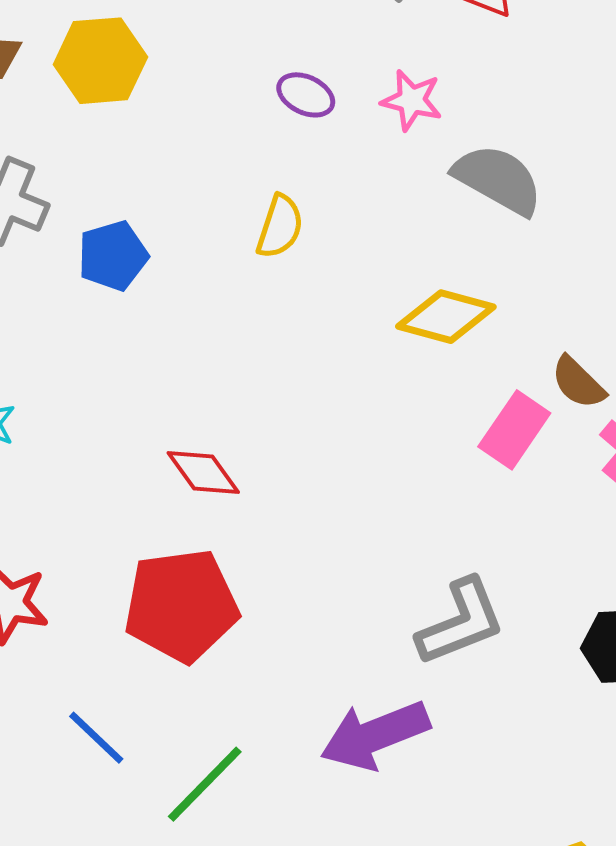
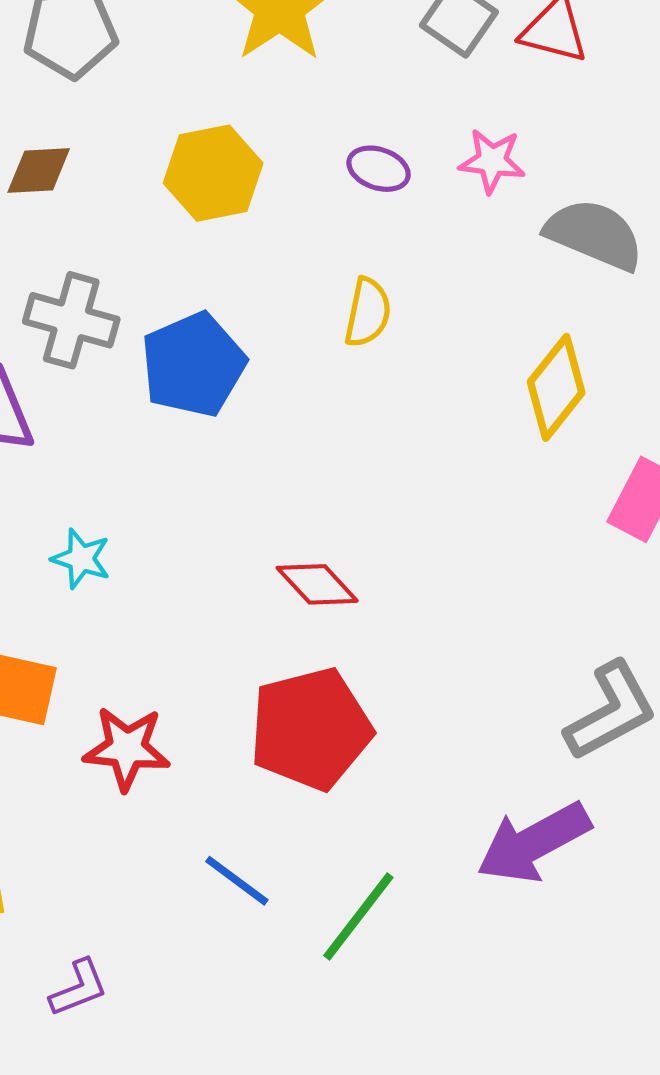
yellow hexagon: (100, 61) -> (213, 173), moved
blue pentagon: (113, 256) -> (193, 365), size x1.4
yellow diamond: (446, 317) -> (556, 387), turned -60

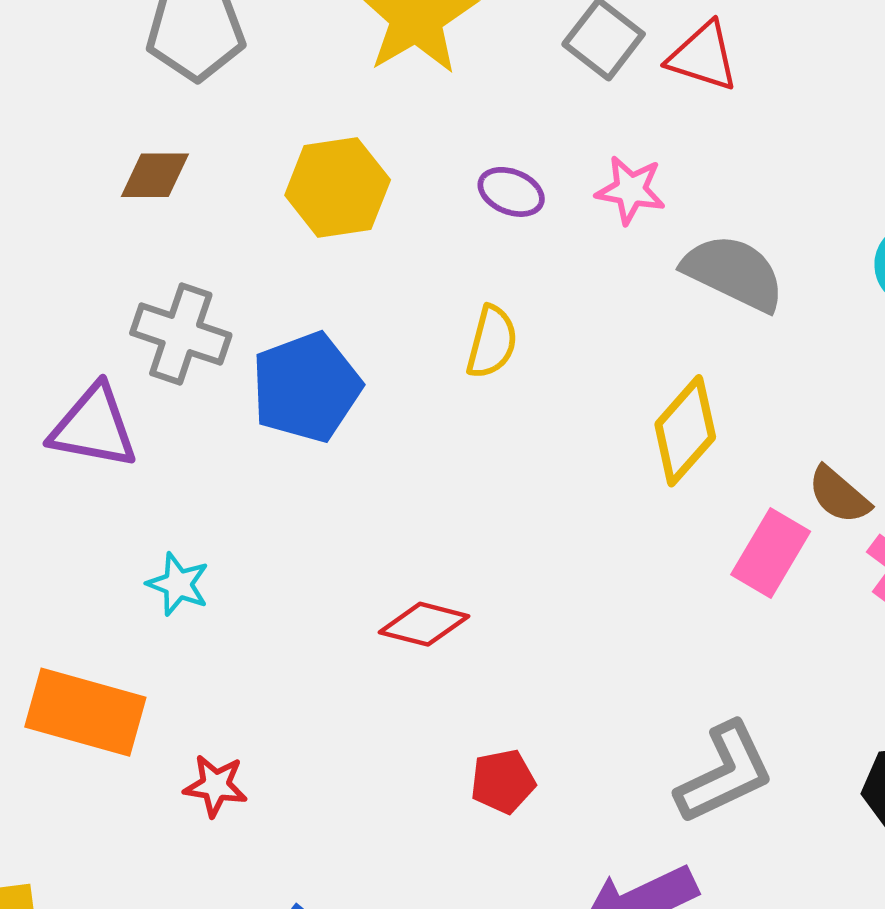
red diamond: (317, 584) -> (424, 624), turned -36
red pentagon: (311, 729) -> (503, 781), moved, size x0.5
red star: (127, 748) -> (216, 786), size x0.7

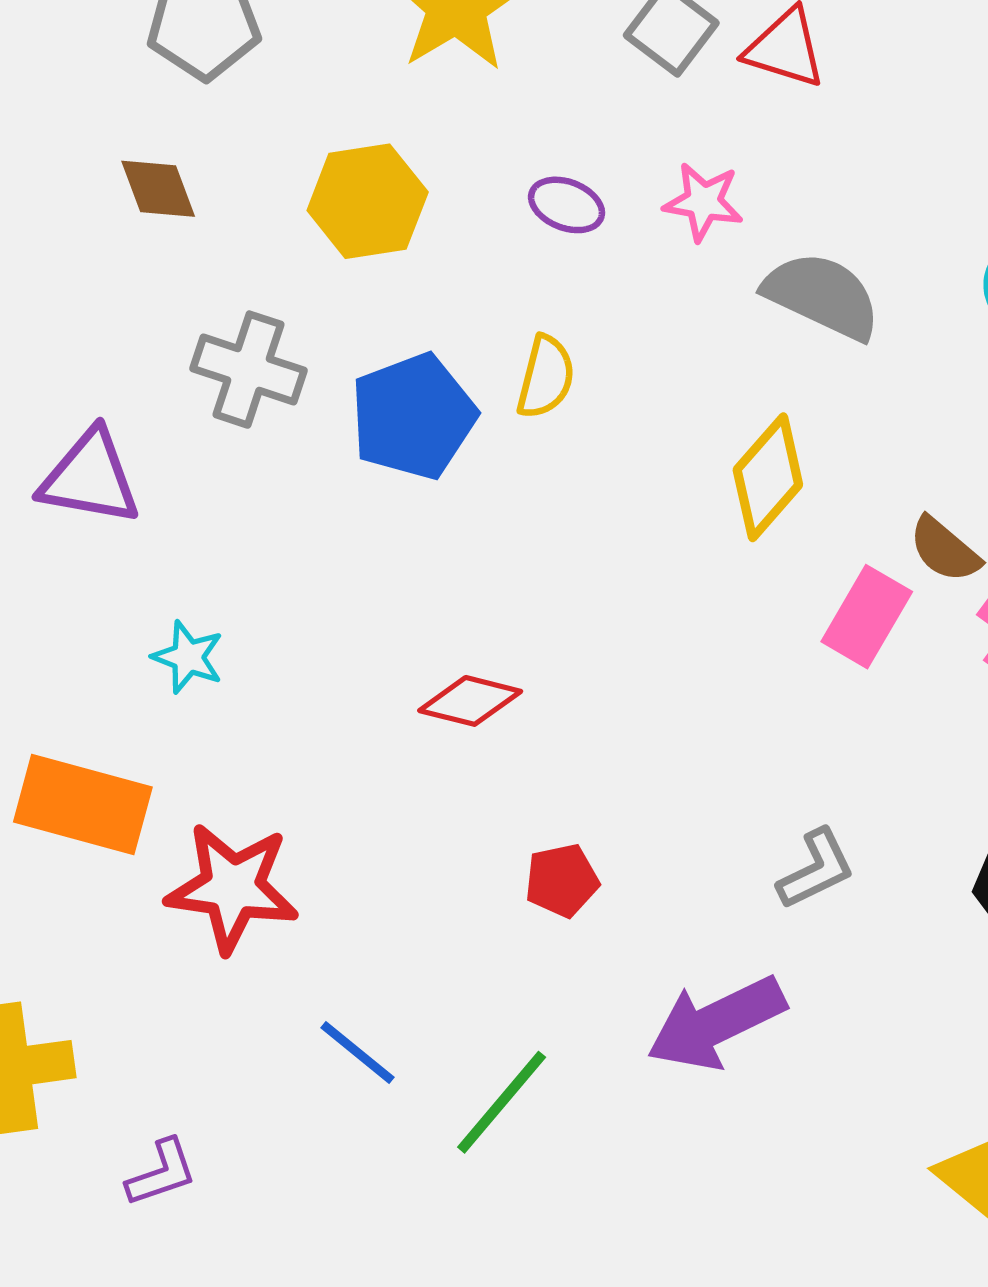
brown diamond: (155, 175) -> (158, 189), turned 70
gray cross: (181, 334) -> (249, 370), moved
blue pentagon: (306, 387) -> (413, 416), moved
gray L-shape: (725, 773) -> (816, 869), size x0.7
red star: (216, 786) -> (233, 888), size x1.8

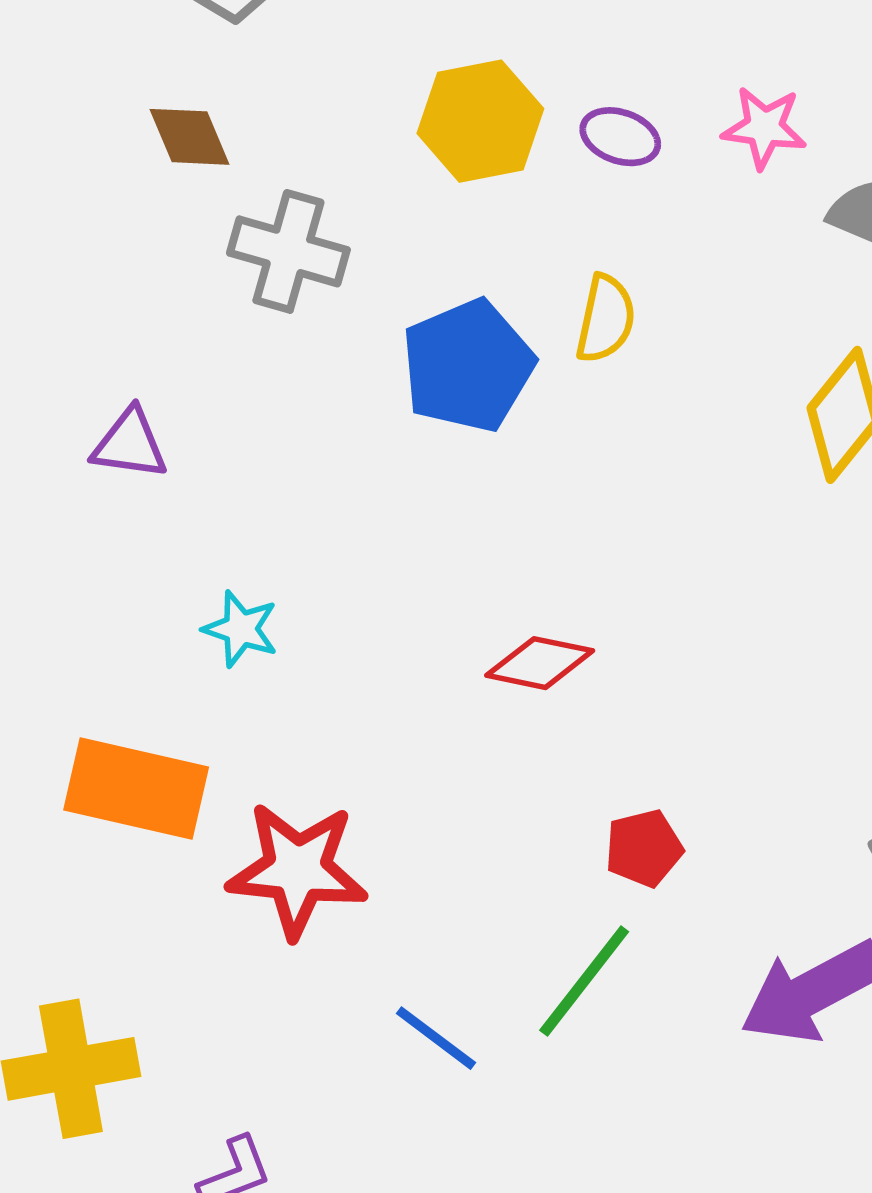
yellow hexagon: (368, 201) -> (480, 121), moved
gray cross: (249, 370) -> (288, 251), moved
purple triangle: (90, 478) -> (130, 444), size x0.7
green line: (502, 1102) -> (584, 981), moved

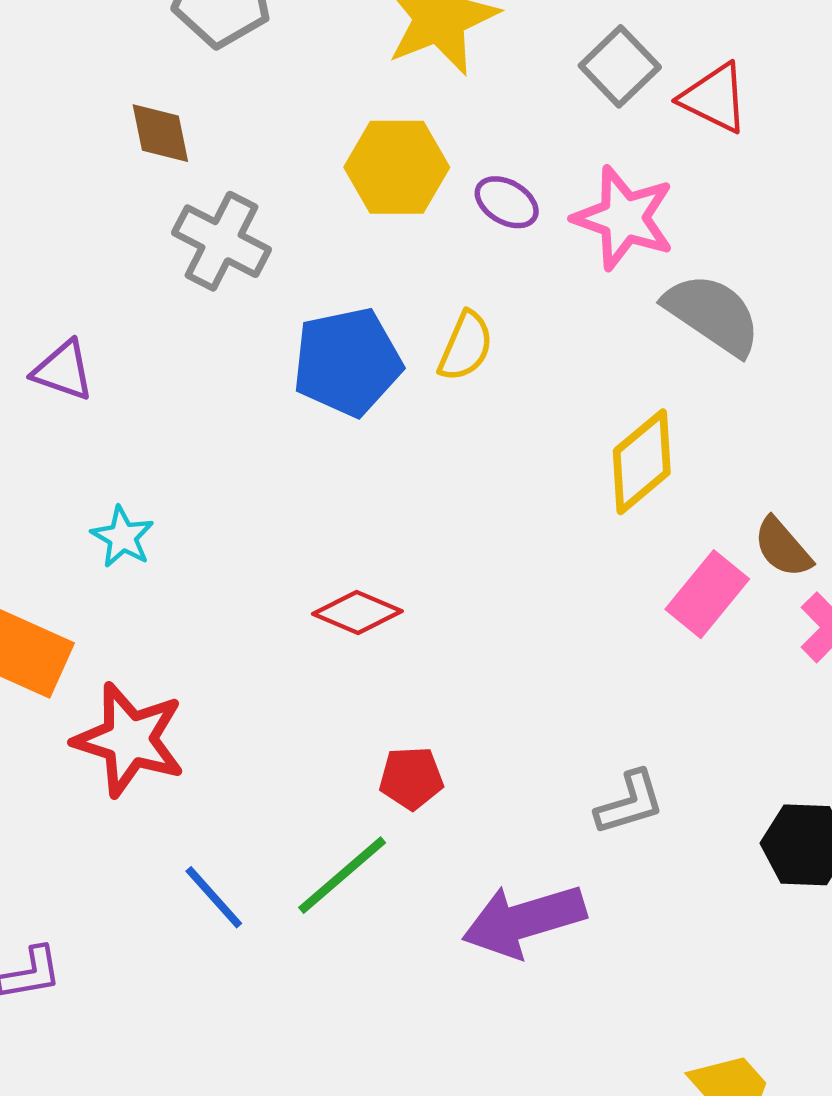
pink star: (764, 127) -> (624, 218), size x1.5

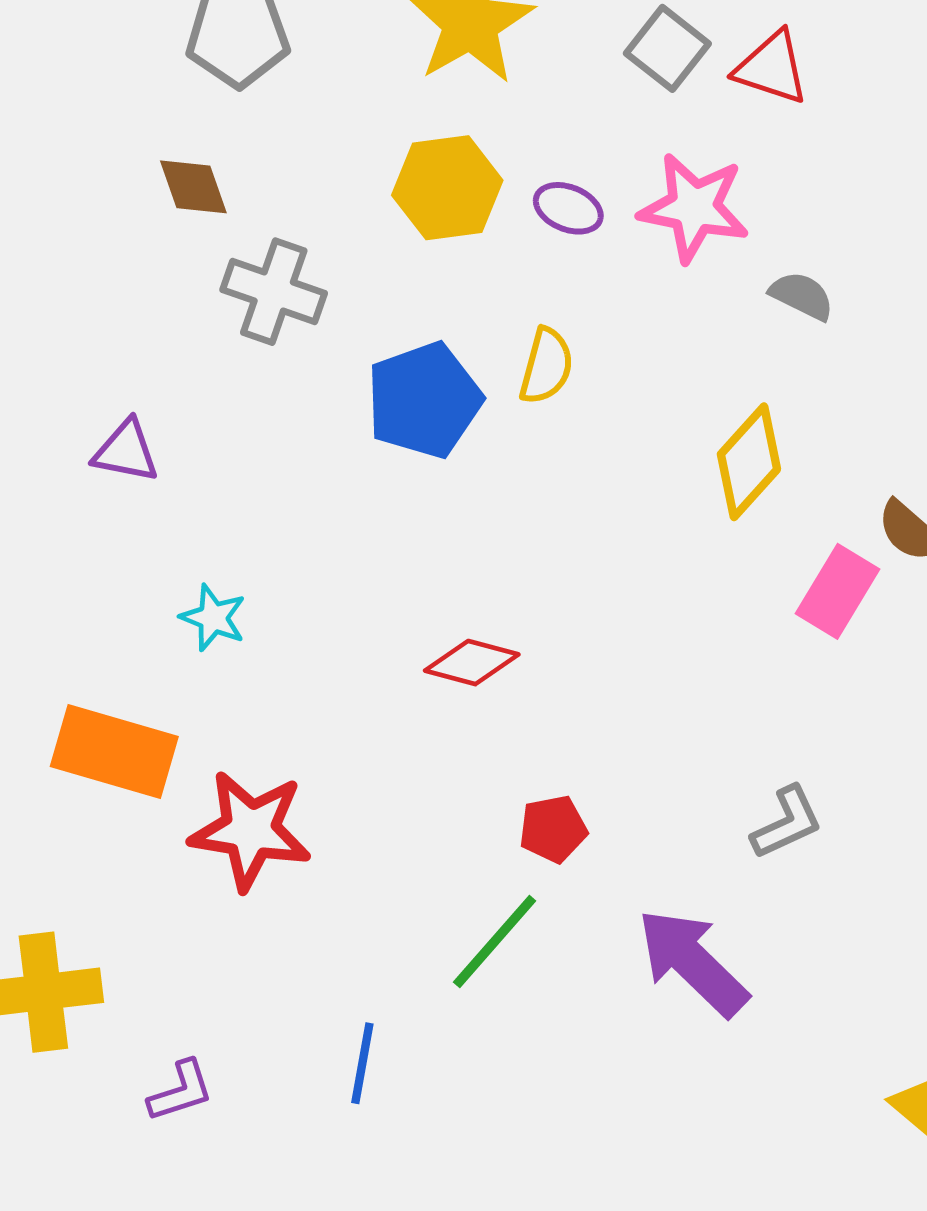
gray semicircle: (713, 314) -> (802, 296), size x0.6
blue line: (214, 897) -> (362, 1063), moved, turned 60
purple arrow: (524, 920) -> (693, 962), turned 69

